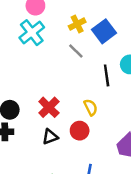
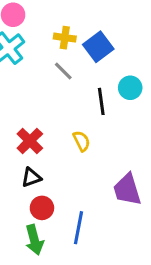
yellow cross: (77, 24) -> (65, 38), turned 35
red circle: (80, 131) -> (42, 208), moved

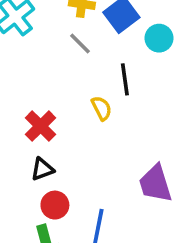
cyan circle: (130, 88) -> (159, 38), moved
yellow semicircle: (81, 141) -> (102, 108), moved

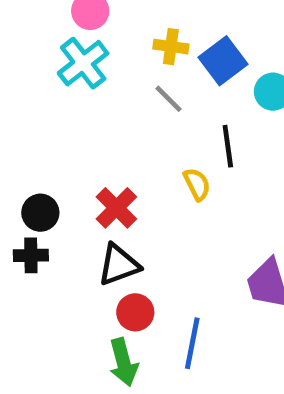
black triangle: (42, 169) -> (119, 265), size x1.4

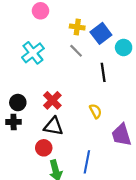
cyan cross: (83, 63) -> (33, 53), moved
yellow semicircle: (197, 184) -> (96, 111), moved
black triangle: (119, 265) -> (53, 126), turned 30
red circle: (135, 312) -> (44, 148), moved

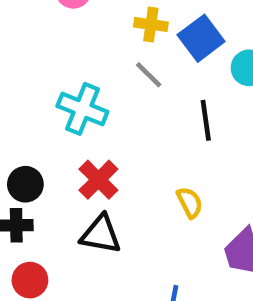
cyan cross: (33, 53) -> (82, 109), moved, turned -30
red circle: (44, 148) -> (30, 280), moved

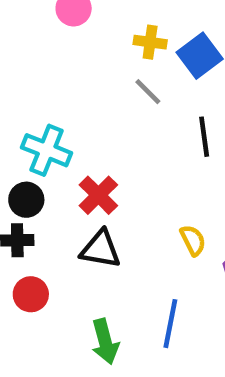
cyan cross: (82, 109) -> (47, 150), moved
yellow semicircle: (190, 202) -> (193, 240), moved

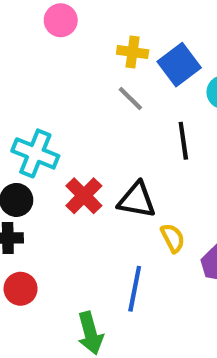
black triangle: (101, 249) -> (137, 200), moved
blue line: (170, 324) -> (135, 289), moved

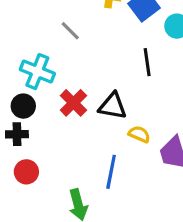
gray line: (130, 99) -> (70, 31), moved
yellow semicircle: (173, 238) -> (139, 134), turned -40

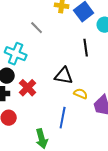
red cross: (73, 103) -> (28, 88), moved

